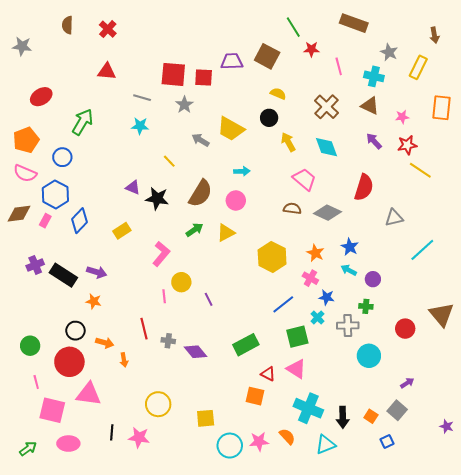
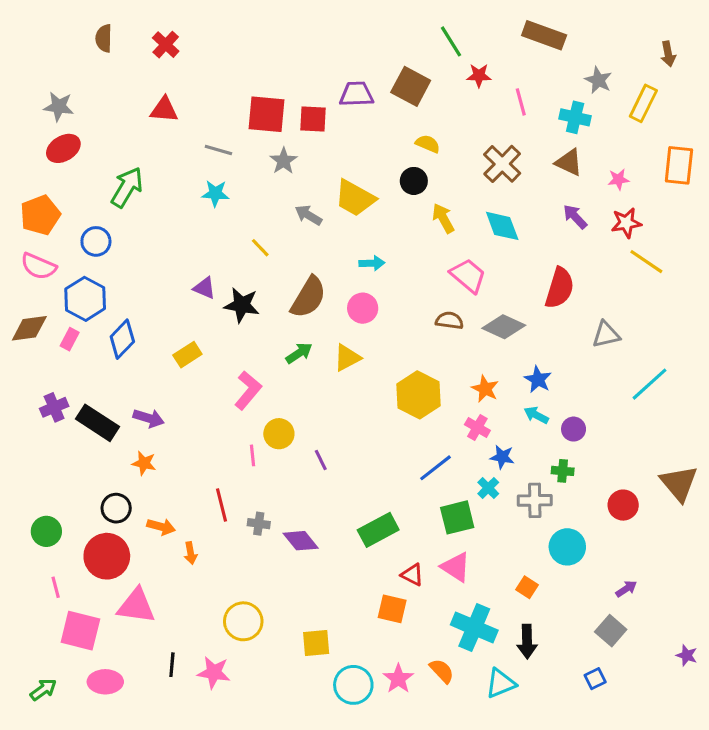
gray star: (22, 46) -> (59, 107), moved
orange square: (371, 416) -> (527, 587), moved
pink star: (259, 441) -> (398, 679), turned -30

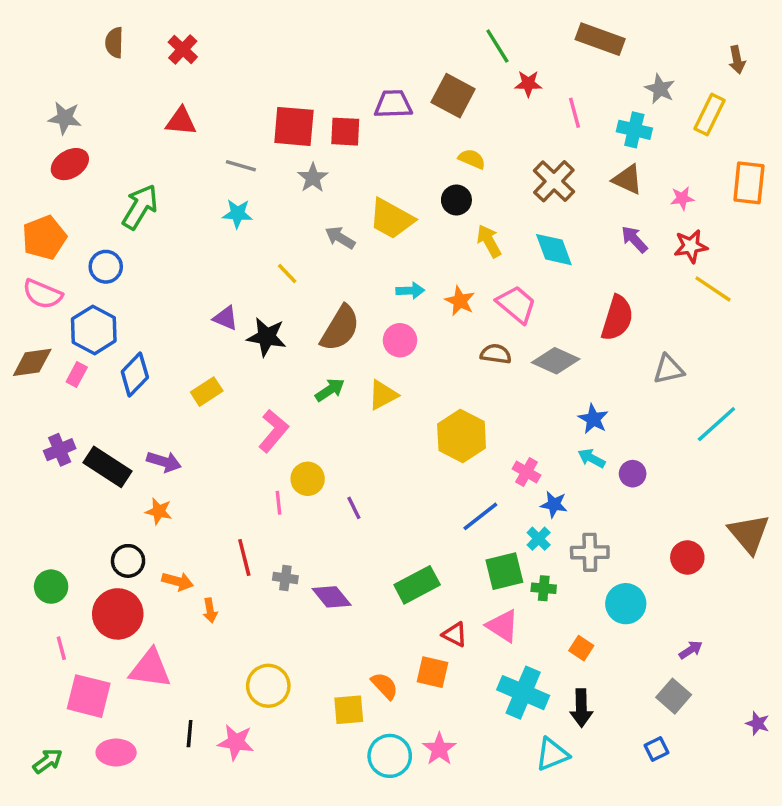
orange star: (485, 389) -> (460, 301), moved
green cross: (563, 471) -> (544, 588), moved
orange semicircle: (442, 671) -> (385, 686), moved

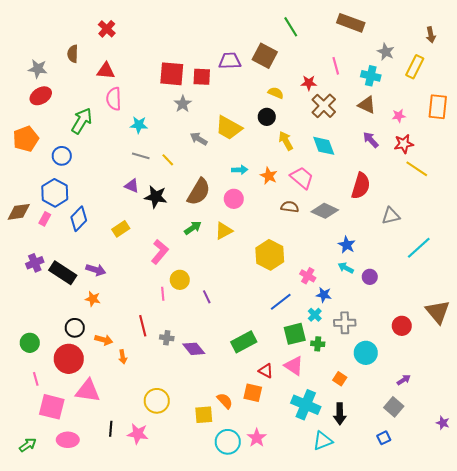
brown semicircle: (114, 43) -> (73, 54), moved
red star: (528, 84) -> (309, 83), moved
gray line: (241, 166) -> (141, 156), moved
pink semicircle: (42, 294) -> (114, 99), moved, turned 65

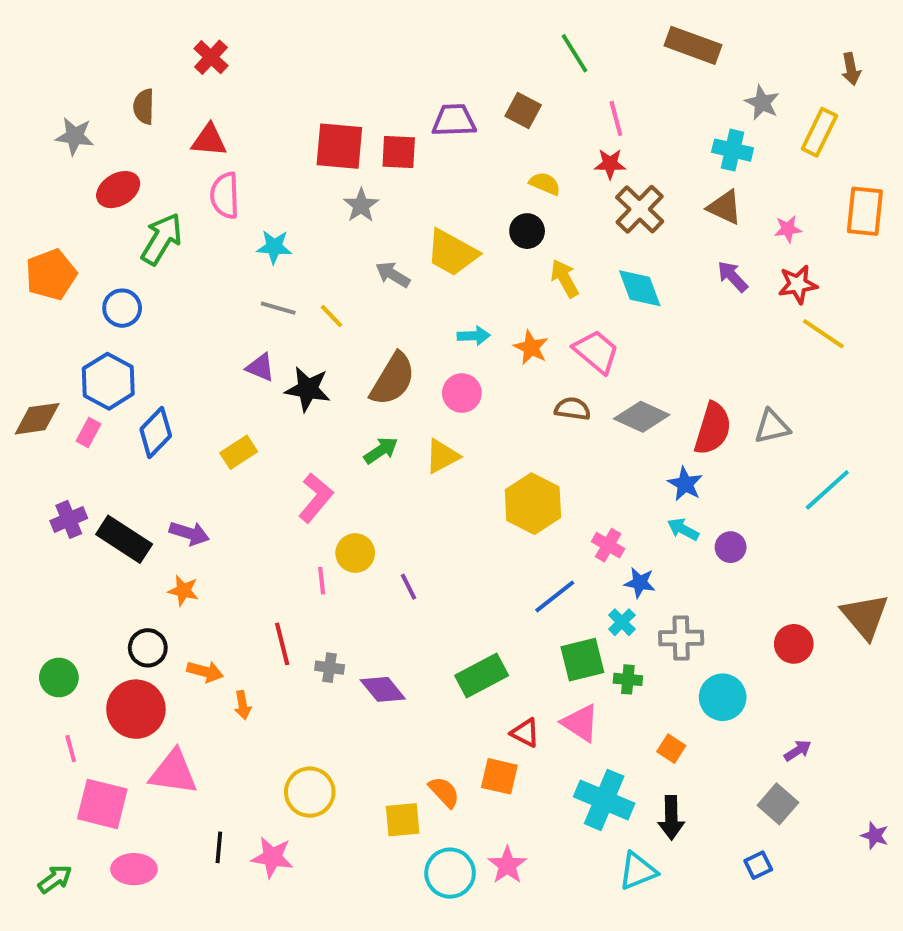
brown square: (265, 56) -> (523, 111), size x0.7
pink line: (336, 66) -> (616, 118), moved
red ellipse: (41, 96) -> (118, 190), moved
red semicircle: (361, 186) -> (713, 429), moved

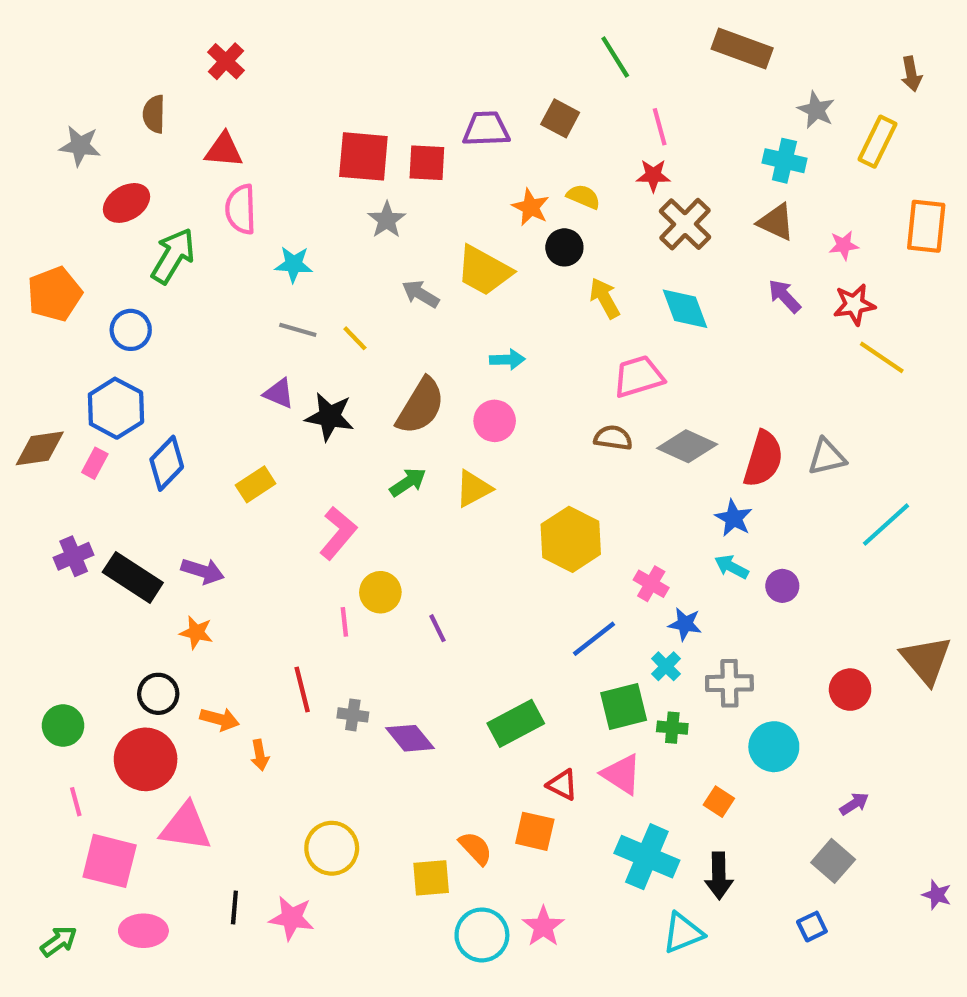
orange star: (531, 348) -> (531, 207), moved
pink trapezoid: (596, 352) -> (638, 376), turned -57

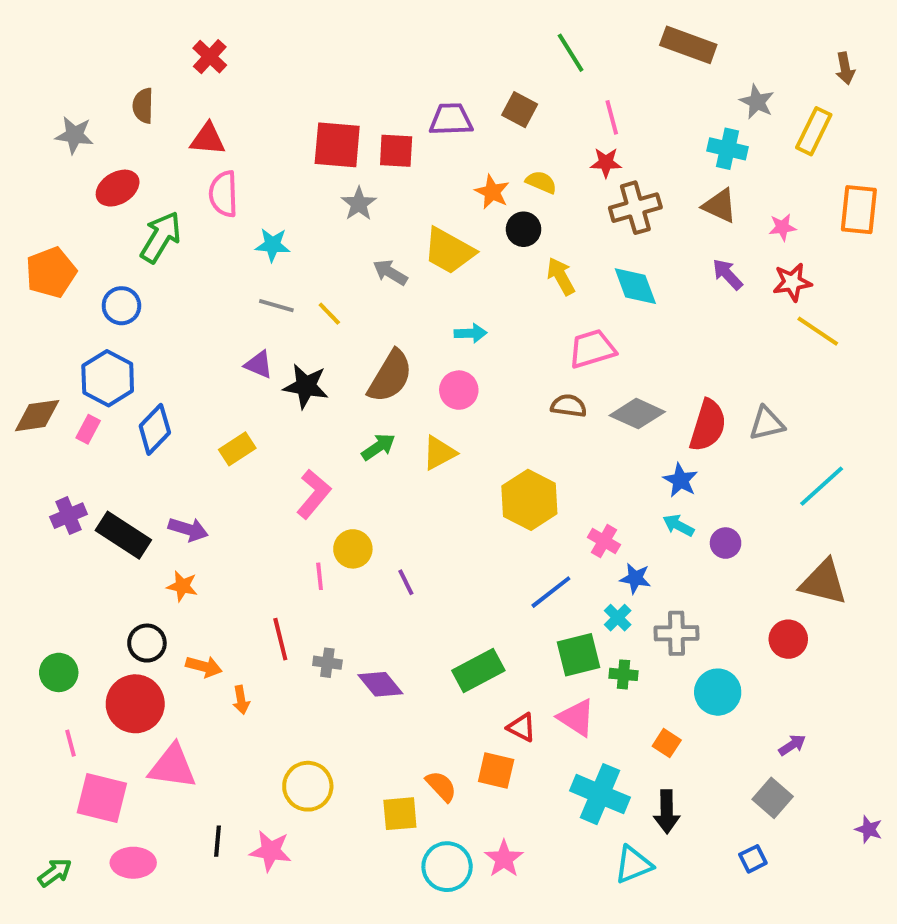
brown cross: (685, 224) -> (635, 208), turned 30
brown triangle: (926, 660) -> (824, 582), moved, turned -36

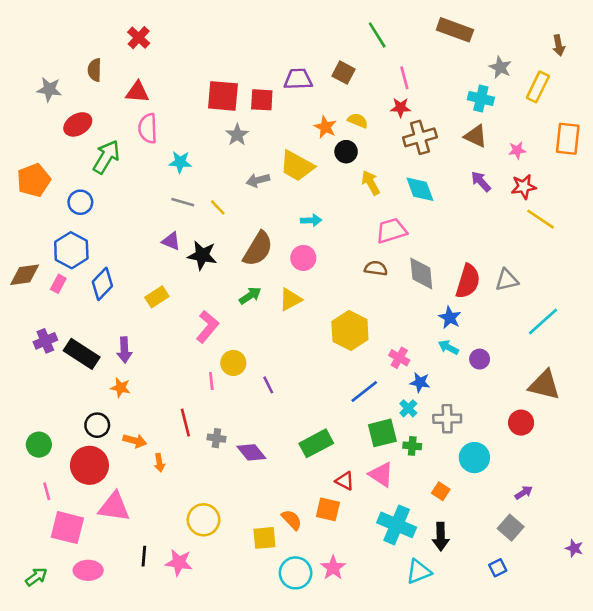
gray arrow: (390, 272) -> (258, 180), turned -45
gray diamond: (637, 414) -> (421, 273), turned 60
purple arrow: (188, 529) -> (124, 350), turned 70

